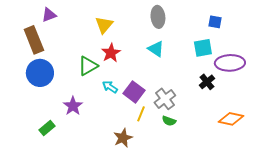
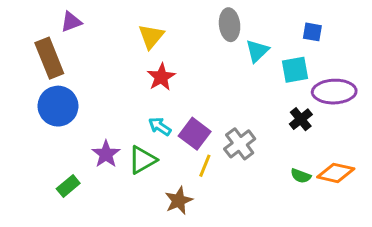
cyan triangle: (156, 49) -> (257, 51), moved, turned 42
green triangle: (88, 66) -> (142, 160), moved
green semicircle: (169, 121) -> (301, 176), moved

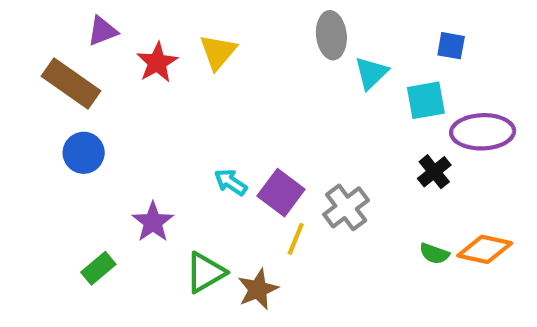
brown rectangle: (49, 58) -> (71, 83), turned -33
red star: (161, 77) -> (157, 62), moved
blue circle: (58, 106) -> (84, 153), size x0.7
green triangle: (142, 160) -> (205, 272), moved

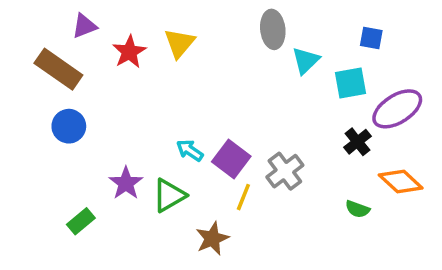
purple ellipse: (483, 132) -> (397, 109), turned -30
orange diamond: (485, 249) -> (401, 181), moved, turned 30
green triangle: (205, 272) -> (169, 195), moved

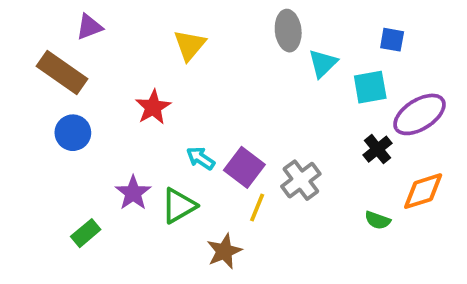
red star: (129, 52) -> (153, 107), moved
orange diamond: (401, 181) -> (423, 191), turned -60

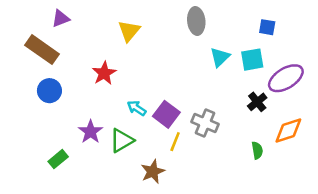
cyan triangle: (323, 63) -> (220, 57), moved
gray cross: (301, 180) -> (205, 123), turned -30
green semicircle: (378, 220) -> (257, 150), turned -119

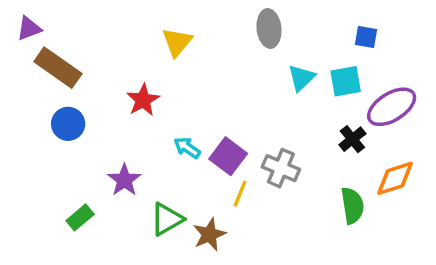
purple triangle: (61, 18) -> (29, 28), moved
green triangle: (122, 140) -> (167, 219), moved
green semicircle: (257, 150) -> (352, 206), size x1.5

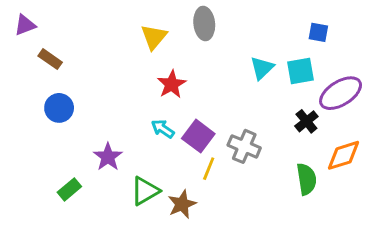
gray ellipse: (269, 28) -> (204, 24), moved
brown rectangle: (58, 68) -> (50, 59), size x0.6
red star: (143, 100) -> (172, 84), moved

